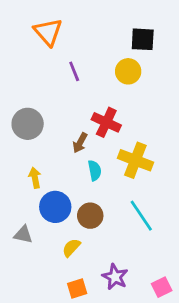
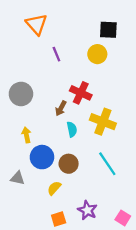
pink square: (162, 287) -> (123, 218), turned -32

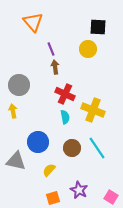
red cross: (81, 93) -> (65, 94), moved
brown arrow: (61, 108) -> (55, 67), moved, turned 144
yellow arrow: (26, 135) -> (13, 111), moved
brown circle: (69, 164) -> (72, 148), moved
gray triangle: (18, 178) -> (16, 161), size x1.5

